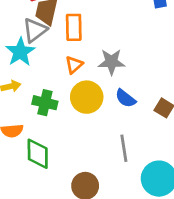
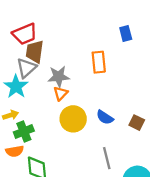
orange rectangle: (74, 27) -> (99, 62), moved
gray star: (111, 62) -> (59, 77), moved
green cross: (45, 103) -> (24, 132), moved, turned -30

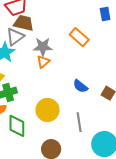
brown trapezoid: (35, 52) -> (24, 23), turned 90
orange rectangle: (99, 62) -> (79, 37), turned -48
yellow circle: (73, 119) -> (48, 110), moved

